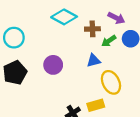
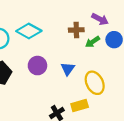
cyan diamond: (64, 17) -> (29, 31), moved
blue triangle: (94, 61) -> (68, 69), moved, turned -40

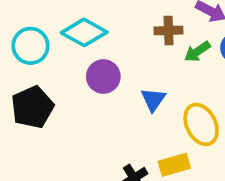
purple circle: (37, 66) -> (103, 77), moved

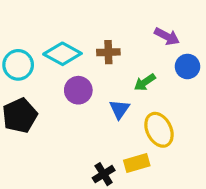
brown cross: (169, 30) -> (108, 52), moved
green arrow: (197, 52) -> (145, 82), moved

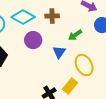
yellow rectangle: (137, 163) -> (70, 86), turned -35

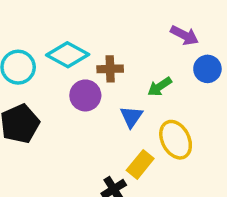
brown cross: (52, 16) -> (110, 69), moved
yellow rectangle: (70, 86) -> (140, 164), moved

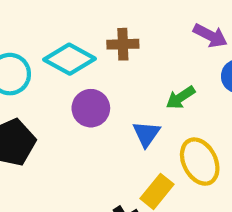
brown cross: (110, 69) -> (123, 44), moved

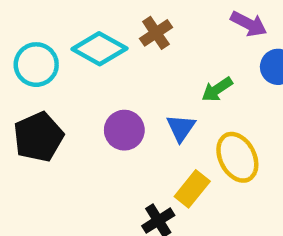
brown cross: (123, 44) -> (156, 33), turned -32
purple circle: (91, 108) -> (124, 130), moved

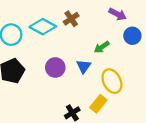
yellow rectangle: (192, 189) -> (98, 104), moved

